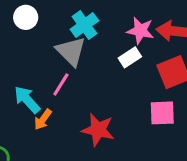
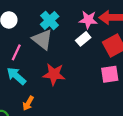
pink line: (61, 84) -> (16, 52), moved
orange arrow: (43, 119) -> (28, 103), moved
red star: (98, 130) -> (54, 74), moved

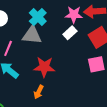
gray triangle: (42, 39) -> (32, 35), turned -30
orange arrow: (28, 103) -> (39, 92), moved

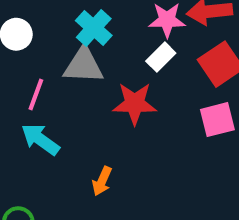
red star: (44, 67) -> (135, 104), moved

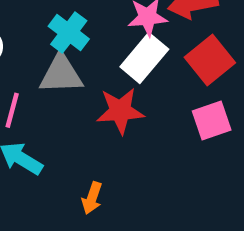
white rectangle: (161, 57) -> (144, 58), size x1.5

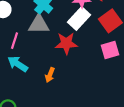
orange arrow: (92, 198) -> (50, 75), moved

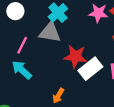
white rectangle: (79, 18) -> (90, 69), moved
orange arrow: (50, 75) -> (58, 96), moved

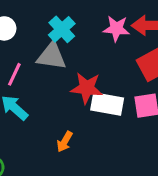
white rectangle: (90, 69) -> (107, 104), turned 50

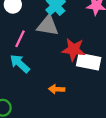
orange arrow: (65, 142) -> (57, 89), turned 63

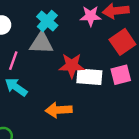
orange arrow: (57, 89) -> (59, 110), size x1.5

